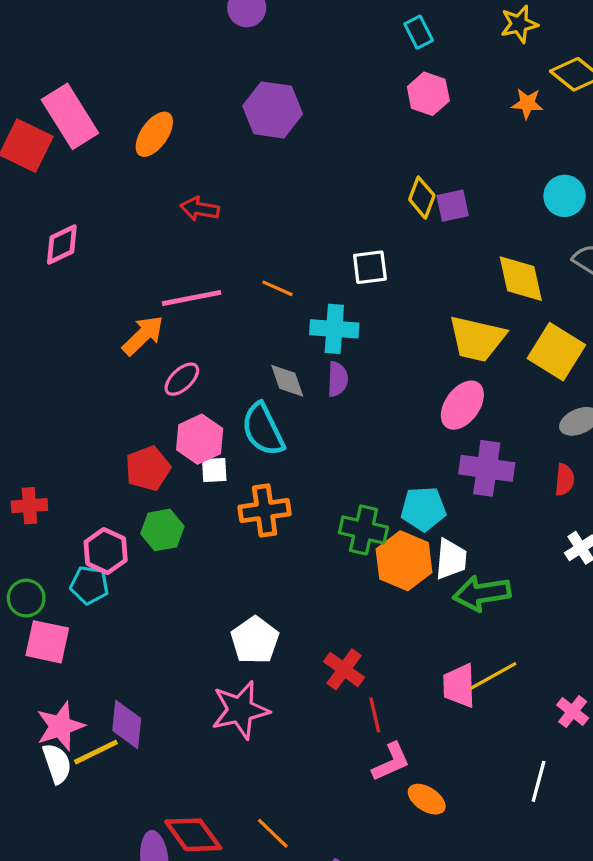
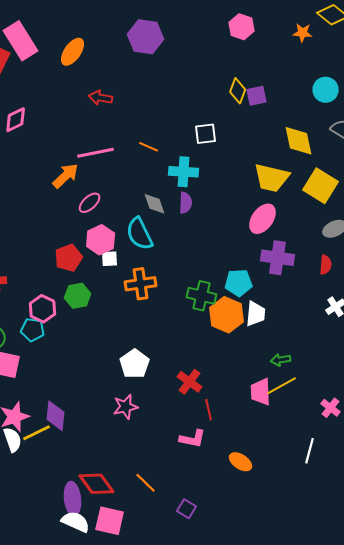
green arrow: (482, 593) -> (281, 360), moved, size x0.6
pink star: (240, 710) -> (126, 407), size x0.7
pink L-shape: (391, 762) -> (193, 439), moved, turned 36

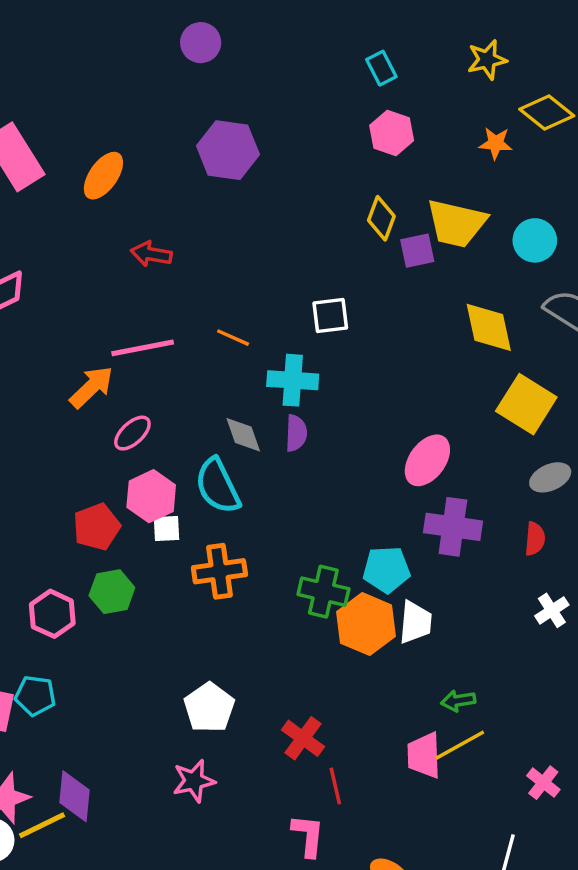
yellow diamond: (238, 91) -> (381, 218), moved
yellow trapezoid: (272, 178) -> (456, 223), moved
cyan pentagon: (33, 330) -> (35, 696), moved
pink L-shape: (193, 439) -> (308, 835), turned -96

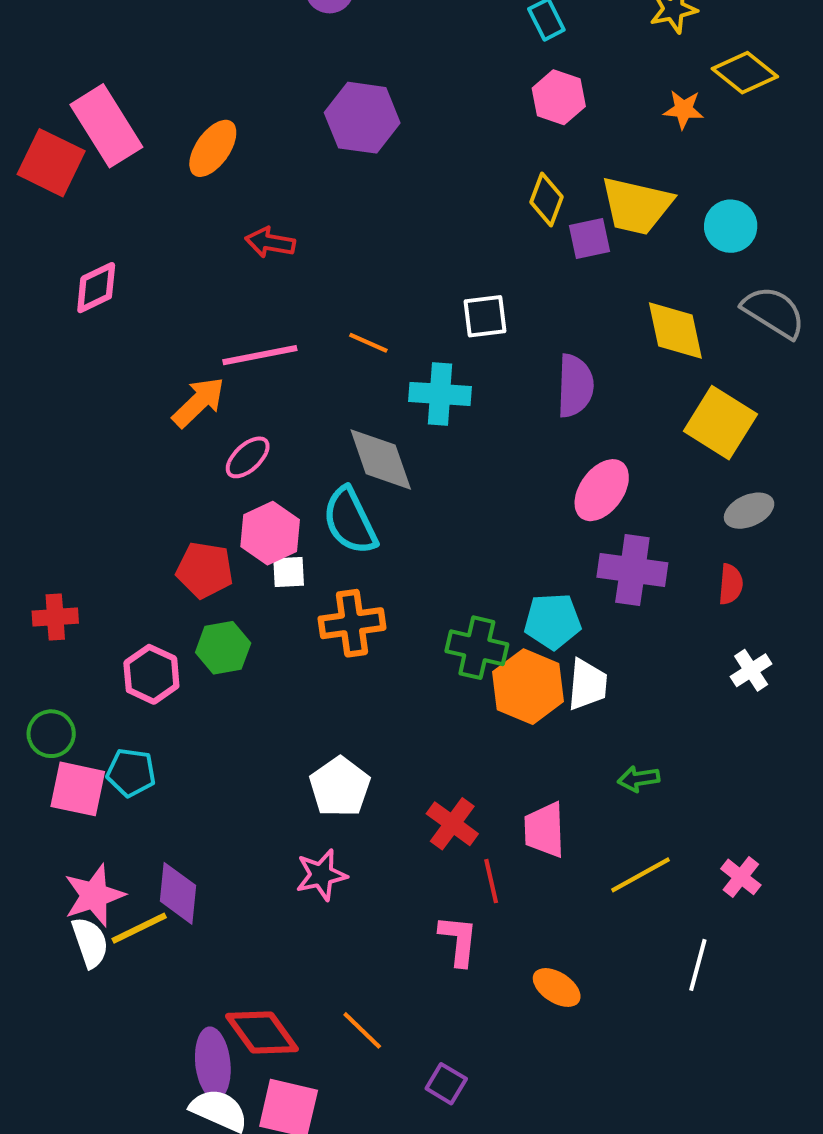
purple semicircle: (296, 433) -> (575, 386), moved, size x1.4
gray diamond: (243, 435) -> (381, 459), size x1.5
red pentagon: (97, 527) -> (205, 570), turned 30
yellow line: (460, 745) -> (641, 875), moved
pink trapezoid: (424, 755) -> (544, 830), moved

